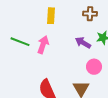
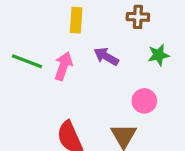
purple arrow: (83, 43) -> (106, 57), moved

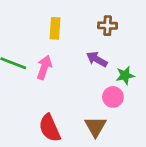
green star: (159, 55) -> (125, 75), moved
purple arrow: (106, 57) -> (97, 59), moved

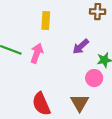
brown cross: (108, 26) -> (98, 12), moved
purple arrow: (97, 59) -> (81, 46), turned -72

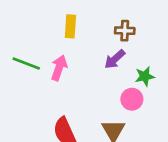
brown cross: (98, 12) -> (125, 31), moved

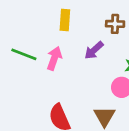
purple arrow: (115, 59) -> (94, 50), moved

